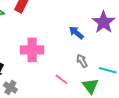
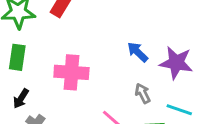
purple star: (104, 22) -> (176, 63), moved, turned -30

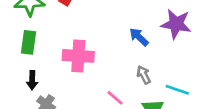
purple star: (176, 63) -> (176, 24), moved
black arrow: (21, 99) -> (32, 80), turned -30

